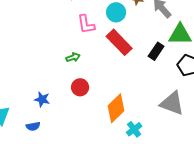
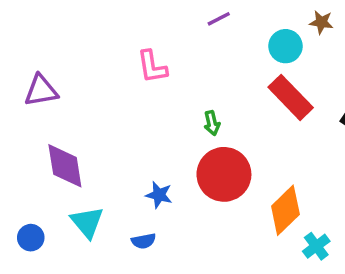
pink L-shape: (86, 24) -> (152, 67), moved
green arrow: (73, 57) -> (212, 123), turned 96
red circle: (80, 87) -> (224, 174), size x1.8

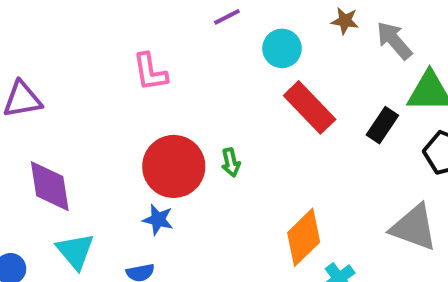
cyan circle: (285, 46) -> (282, 48), moved
green arrow: (212, 123) -> (231, 163), moved
red circle: (224, 174) -> (174, 166), moved

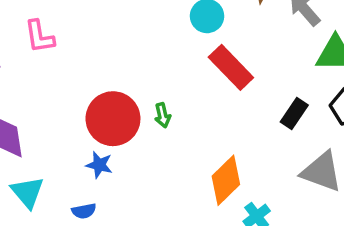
pink L-shape: (150, 72) -> (39, 37), moved
black rectangle: (382, 125) -> (294, 114), moved

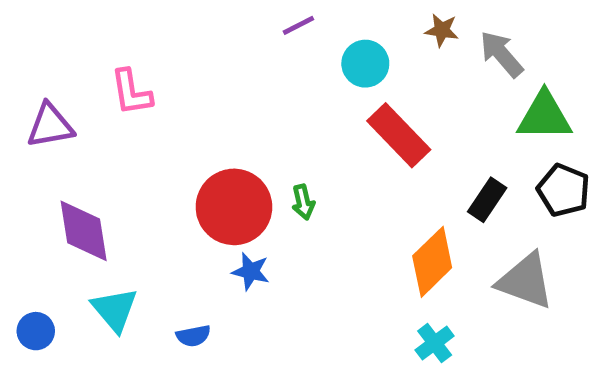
blue star: (99, 165) -> (251, 271), moved
orange diamond: (226, 180) -> (432, 262), moved

